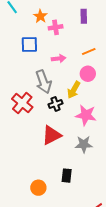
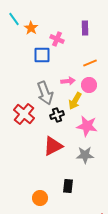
orange star: (40, 16) -> (31, 28), moved
pink cross: (56, 27) -> (57, 39), turned 32
blue square: (29, 44) -> (42, 55), moved
pink arrow: (59, 59) -> (68, 81), moved

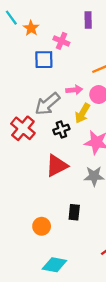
purple rectangle: (85, 28) -> (88, 20), moved
gray arrow: (45, 93) -> (47, 104), turned 70

